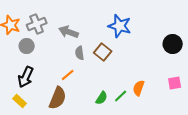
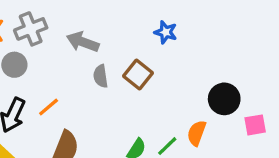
blue star: (120, 26) -> (166, 32), size x0.6
black circle: (173, 44) -> (224, 99), moved
orange line: (68, 75) -> (49, 107), moved

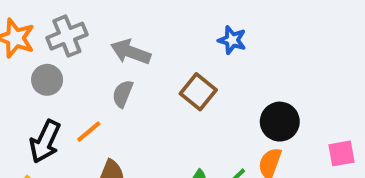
gray semicircle: (101, 76) -> (123, 94), moved, turned 30
black circle: (224, 99) -> (280, 122), moved

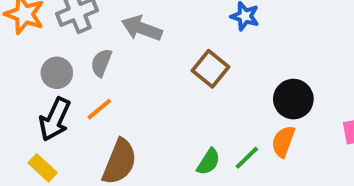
gray circle: (47, 80) -> (57, 73), moved
gray semicircle: (123, 94) -> (101, 63), moved

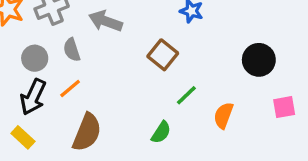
gray semicircle: (101, 63) -> (72, 50), turned -40
black circle: (293, 99) -> (259, 60), moved
green line: (247, 158) -> (186, 95), moved

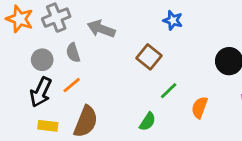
yellow rectangle: (23, 137) -> (48, 126), moved, turned -36

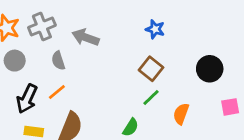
brown square: (149, 57) -> (151, 69), moved
gray circle: (42, 60) -> (15, 61), moved

